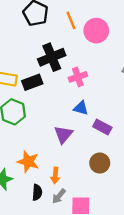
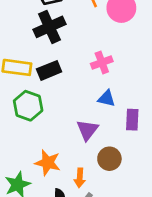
black cross: (52, 57) -> (49, 27), moved
purple rectangle: (102, 127) -> (132, 120), turned 66
brown circle: (100, 163) -> (109, 159), moved

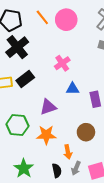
green hexagon: (28, 106) -> (17, 125), moved
purple triangle: (87, 130) -> (48, 107), moved, turned 48
orange star: (48, 163) -> (46, 135), moved

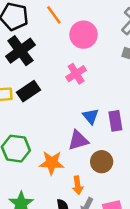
pink circle: (66, 20) -> (84, 35), moved
blue triangle: (72, 89) -> (91, 116), moved, turned 48
purple triangle: (48, 107) -> (78, 140), moved

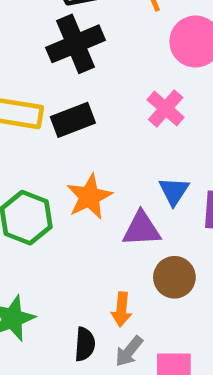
pink cross: (76, 74) -> (166, 108), turned -30
orange star: (52, 163) -> (89, 197), moved, turned 30

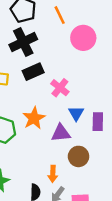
pink cross: (166, 108) -> (60, 88), moved
black rectangle: (73, 120) -> (33, 72), moved

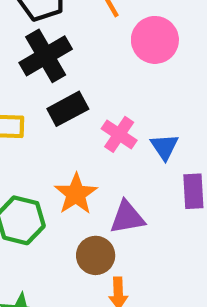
blue triangle: (76, 113) -> (164, 147), moved
brown circle: (79, 156) -> (96, 255), moved

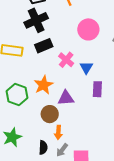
pink circle: (155, 40) -> (88, 29), moved

